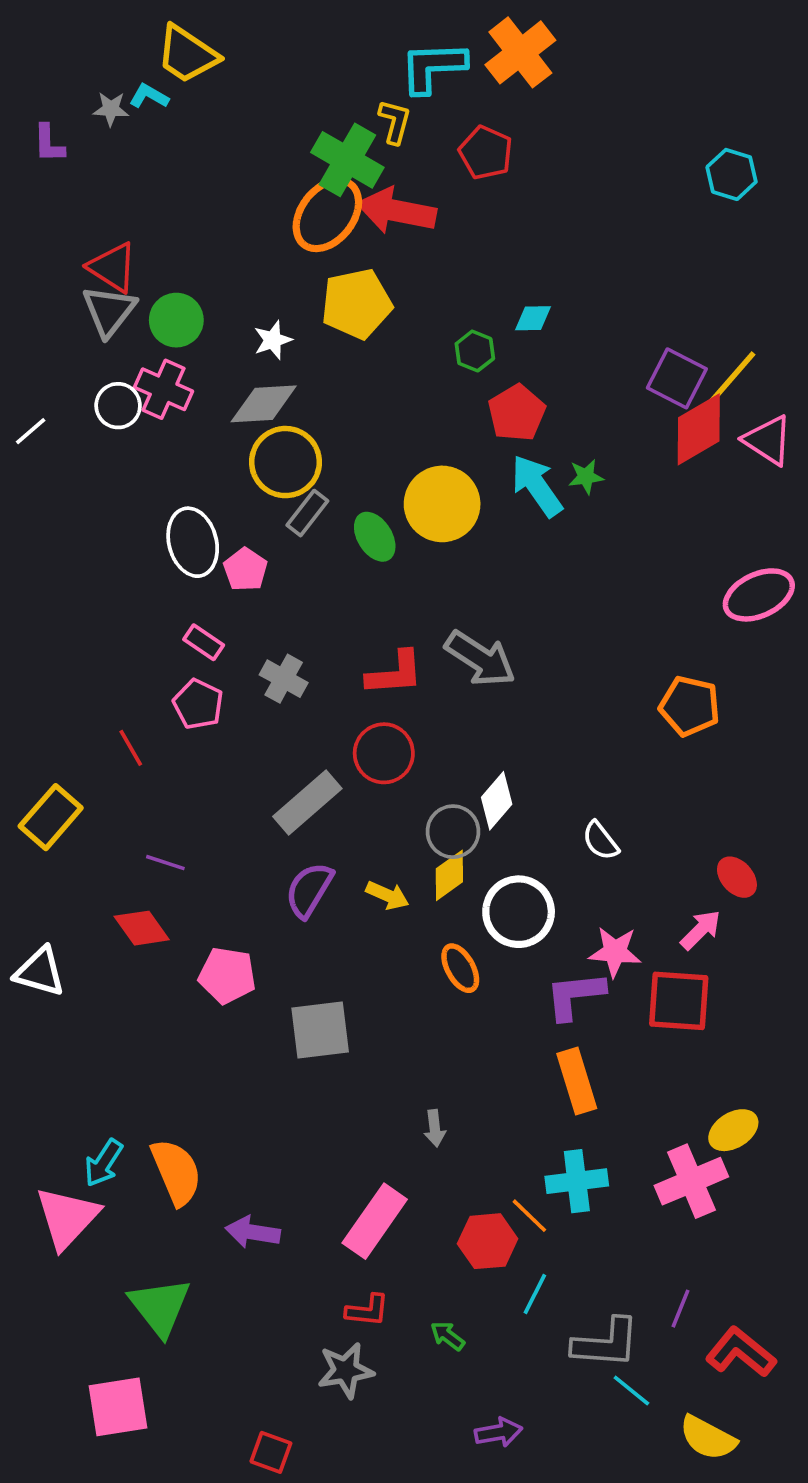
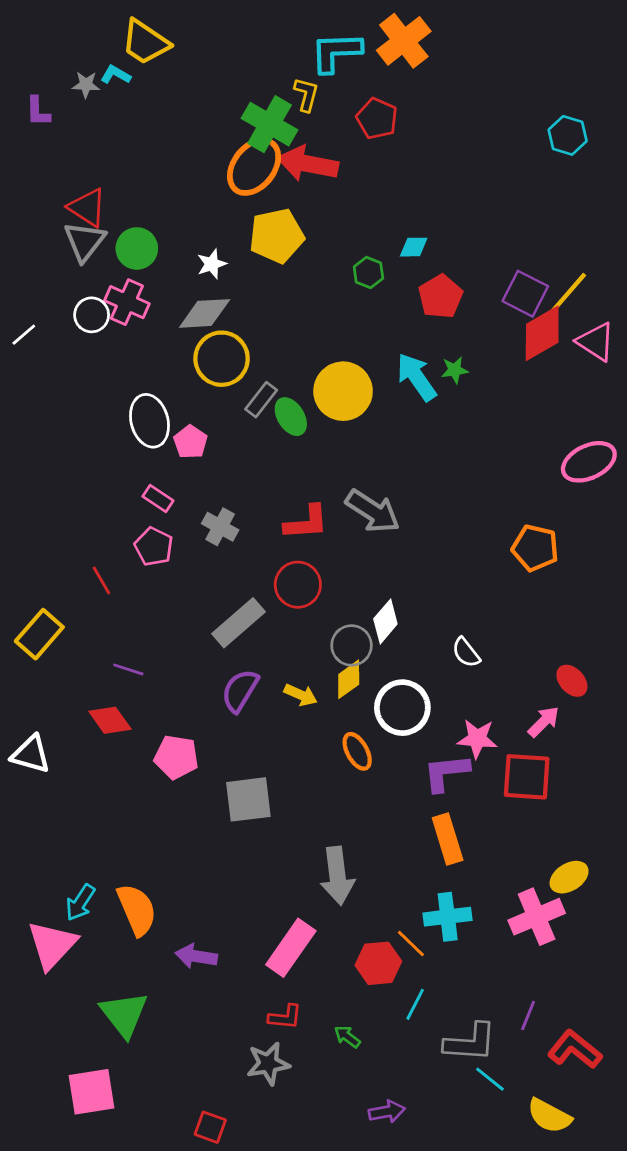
red pentagon: (517, 413) -> (441, 296), moved
gray rectangle: (307, 513) -> (261, 400), moved
gray arrow: (435, 1128) -> (337, 876), size x2.0

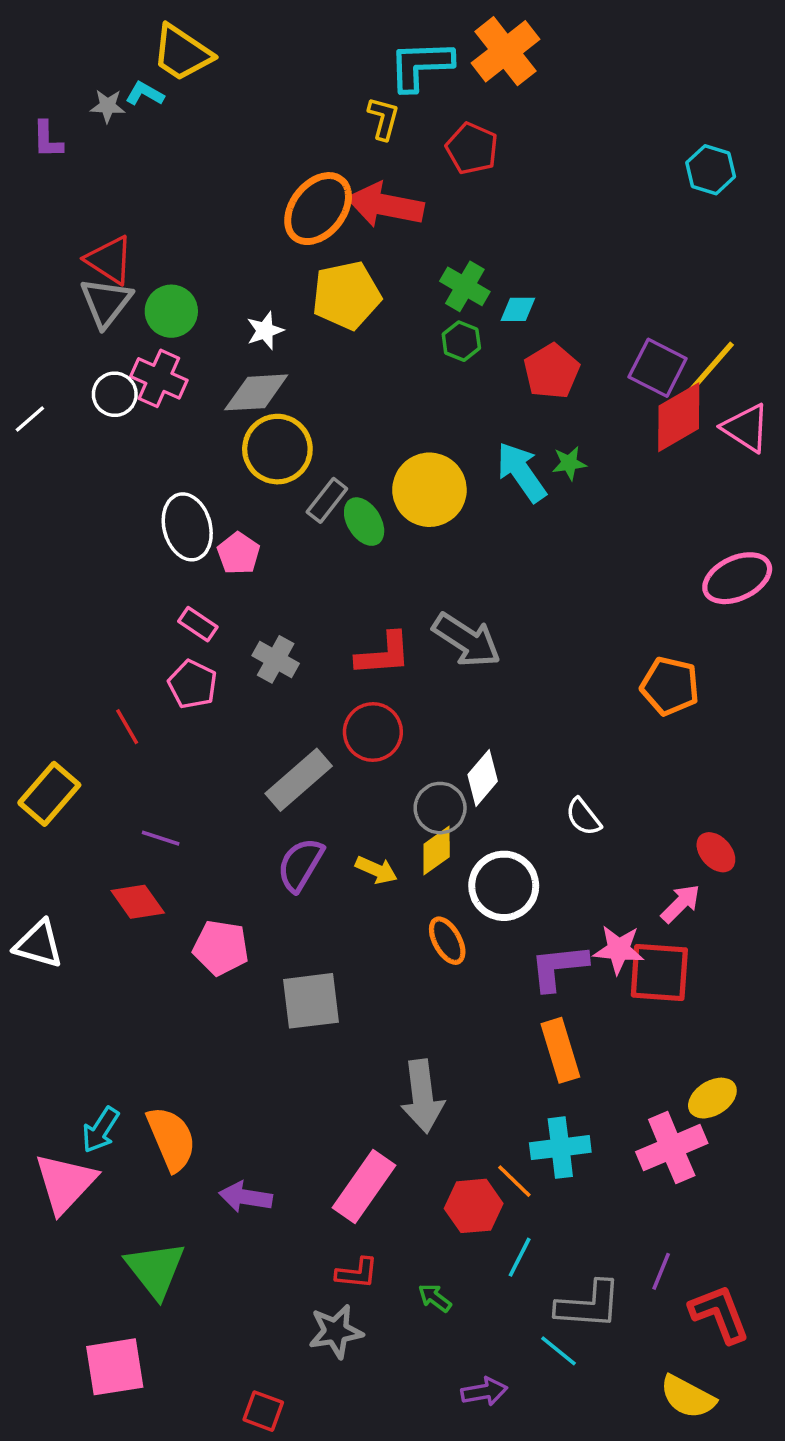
green cross: (270, 124) -> (465, 286), moved, size x0.7
pink star: (477, 739) -> (619, 949), moved
red L-shape: (575, 1049) -> (719, 1314), turned 30
cyan line: (490, 1079) -> (559, 1351), moved

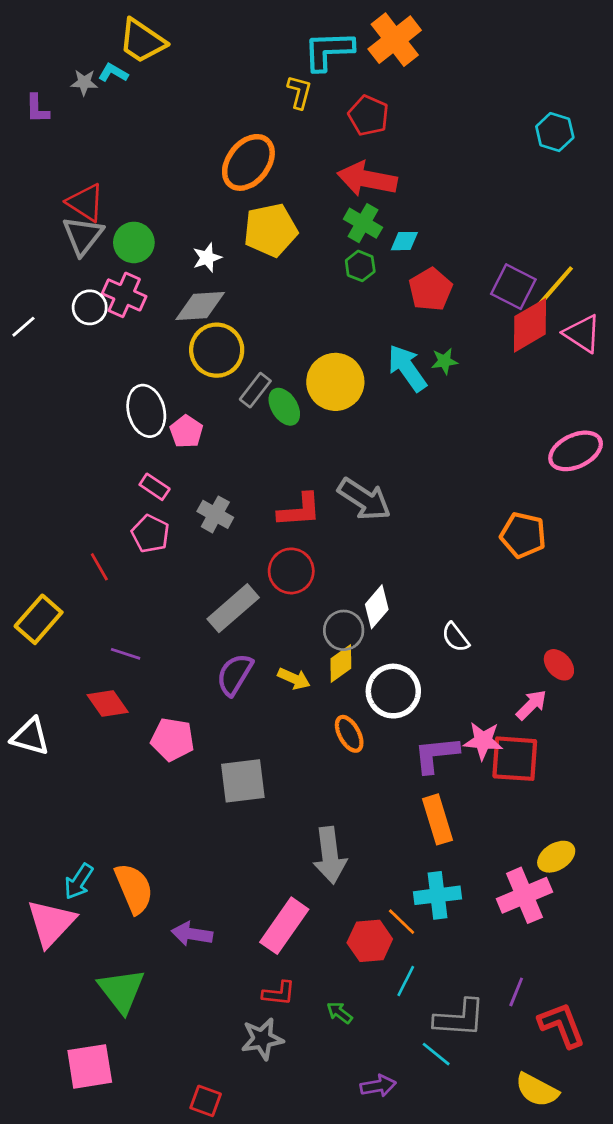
red arrow: (385, 205) -> (367, 179), moved

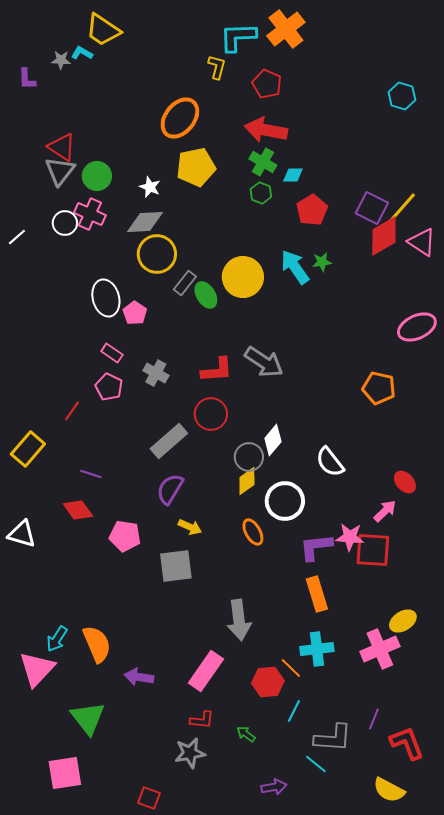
white star: (207, 258) -> (150, 187), turned -30
red line: (99, 567) -> (72, 411), turned 65
white semicircle: (455, 637) -> (330, 462), size x1.4
yellow arrow: (294, 679) -> (190, 527), moved

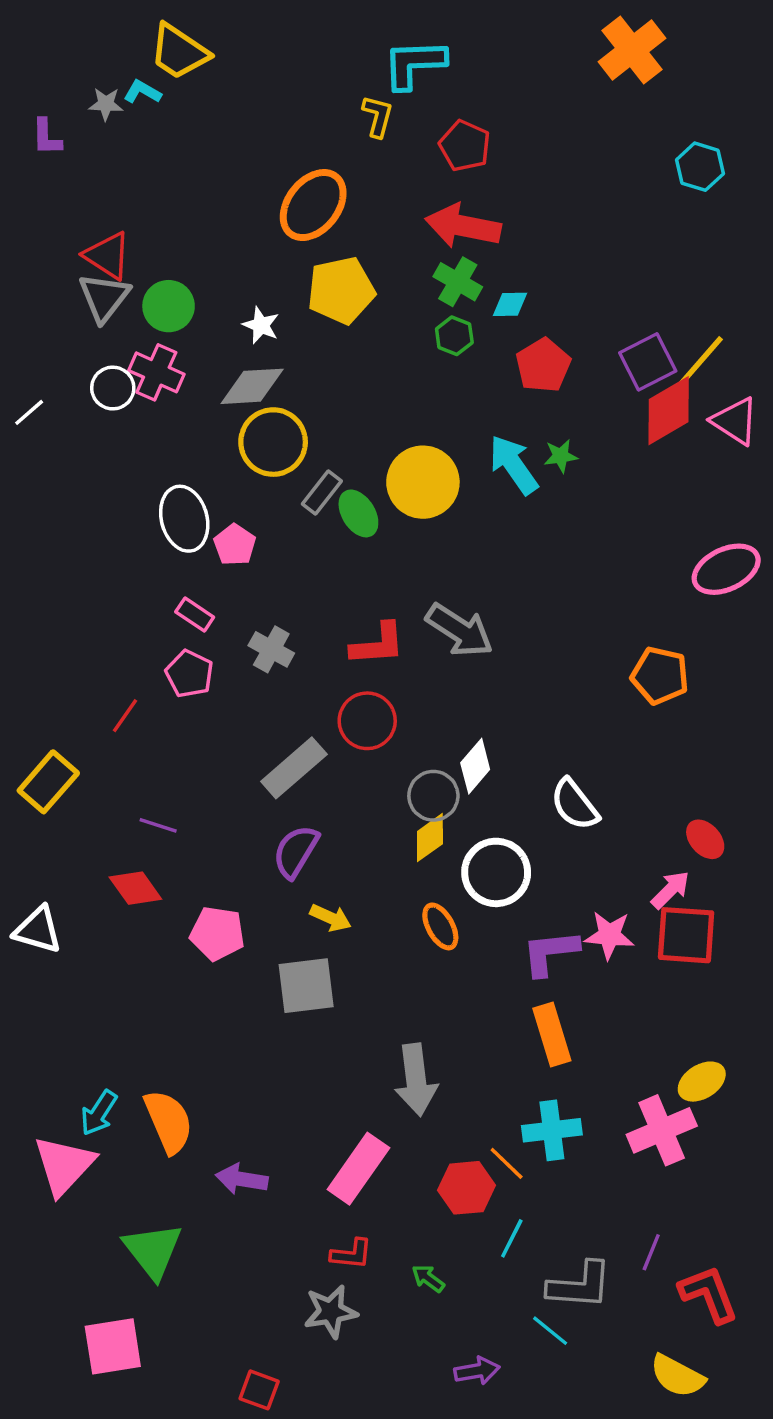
orange cross: (286, 29) -> (632, 50), moved
purple square: (372, 208) -> (648, 362), turned 36
red square: (373, 550) -> (686, 935), moved

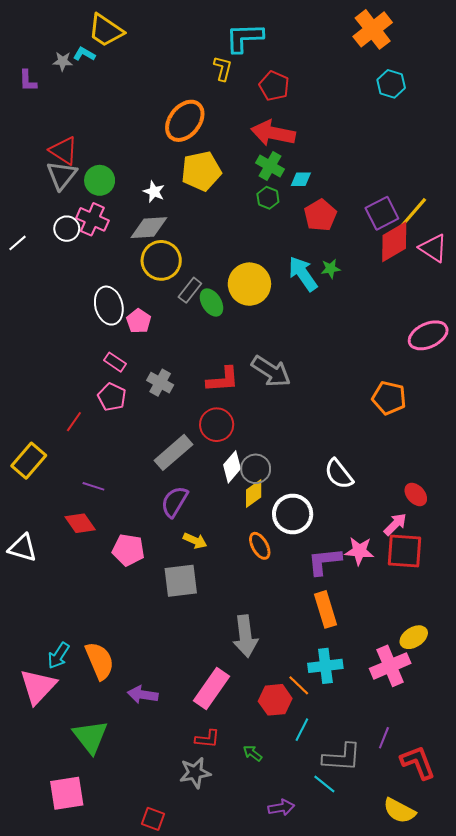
cyan hexagon: (700, 167) -> (391, 84), moved
white diamond: (475, 766) -> (232, 467), moved

